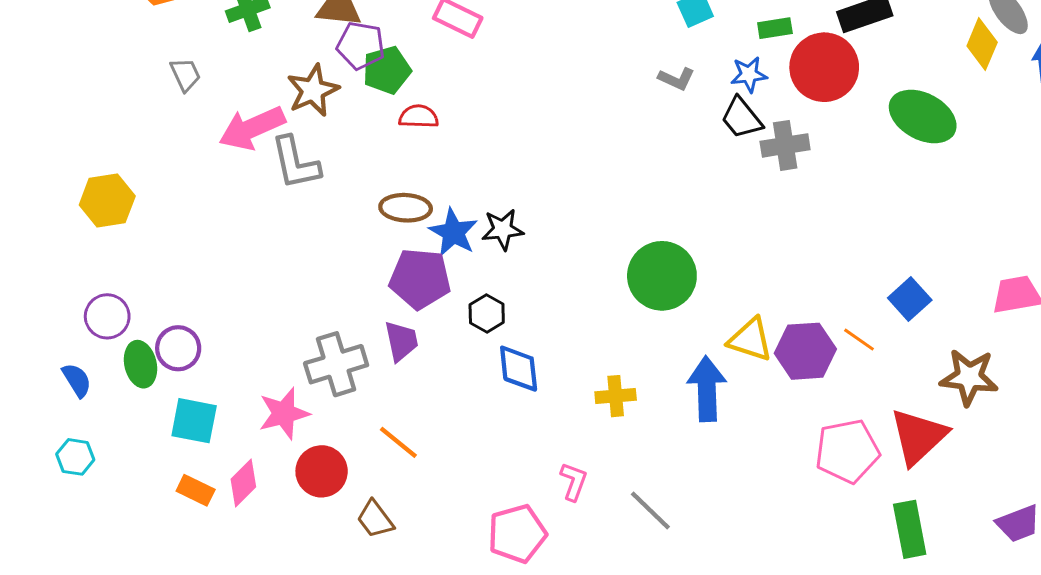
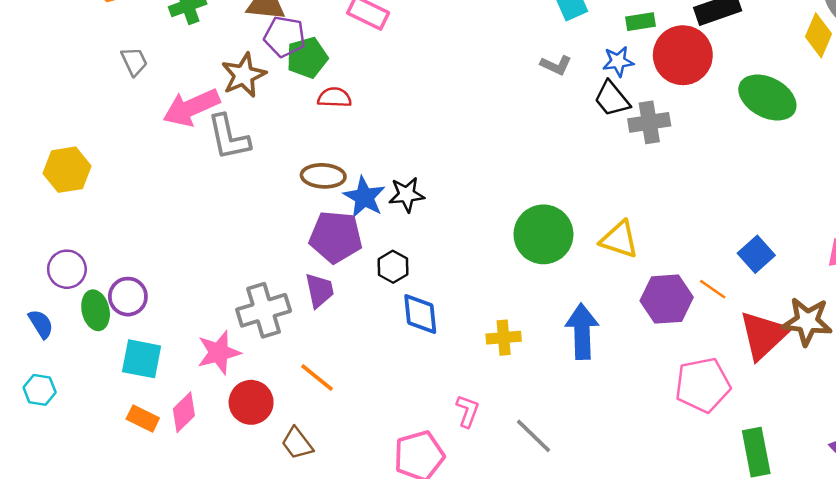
yellow triangle: (750, 340) -> (619, 239), moved
red triangle: (918, 437) -> (764, 335), moved

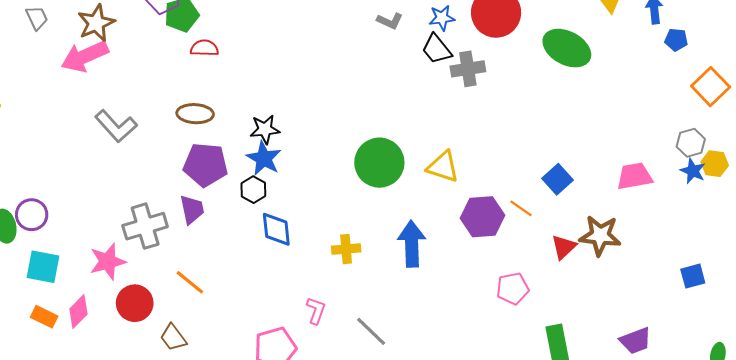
brown star: (244, 75) -> (96, 23), moved
gray L-shape: (229, 137) -> (116, 126), moved, turned -30
blue star: (364, 197) -> (264, 158), moved
red triangle: (764, 335) -> (564, 247), size x0.6
pink pentagon: (703, 385) -> (513, 289), size x0.7

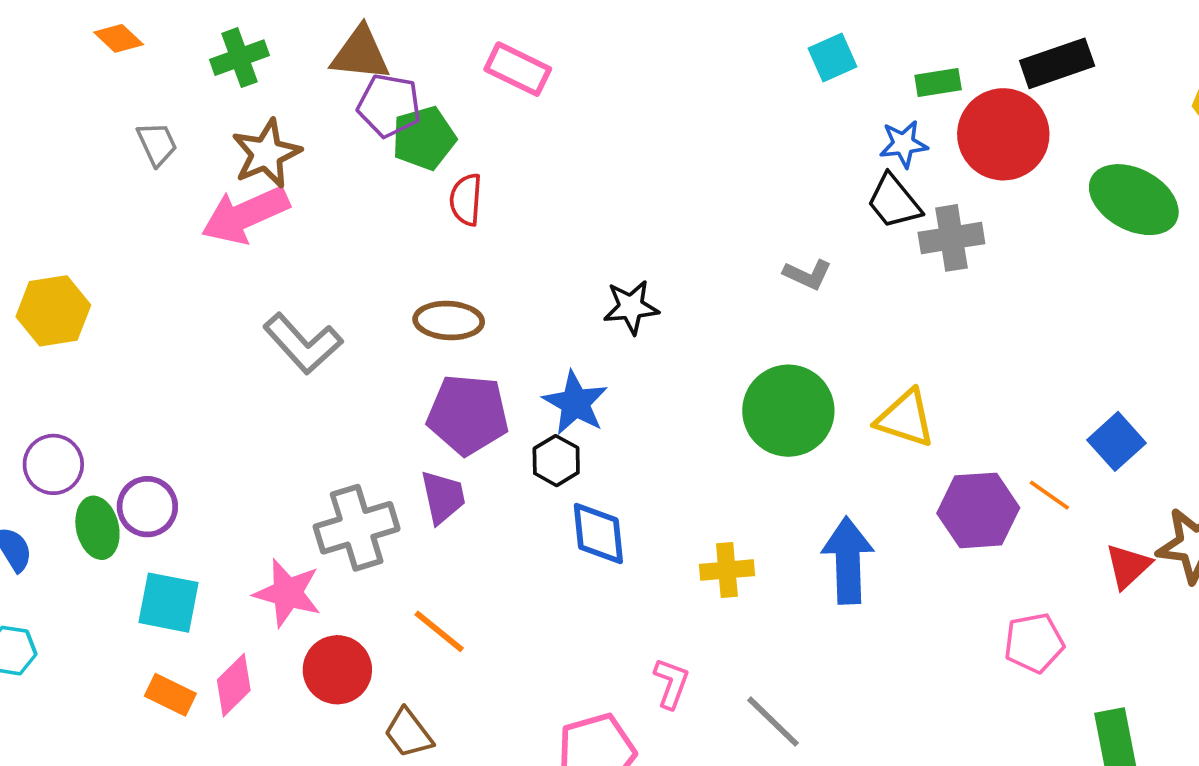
gray L-shape: (390, 21) -> (808, 274), moved
red semicircle: (204, 48) -> (466, 200), turned -88
black star: (265, 129) -> (631, 307), moved
pink star: (108, 262) -> (287, 593), turned 30

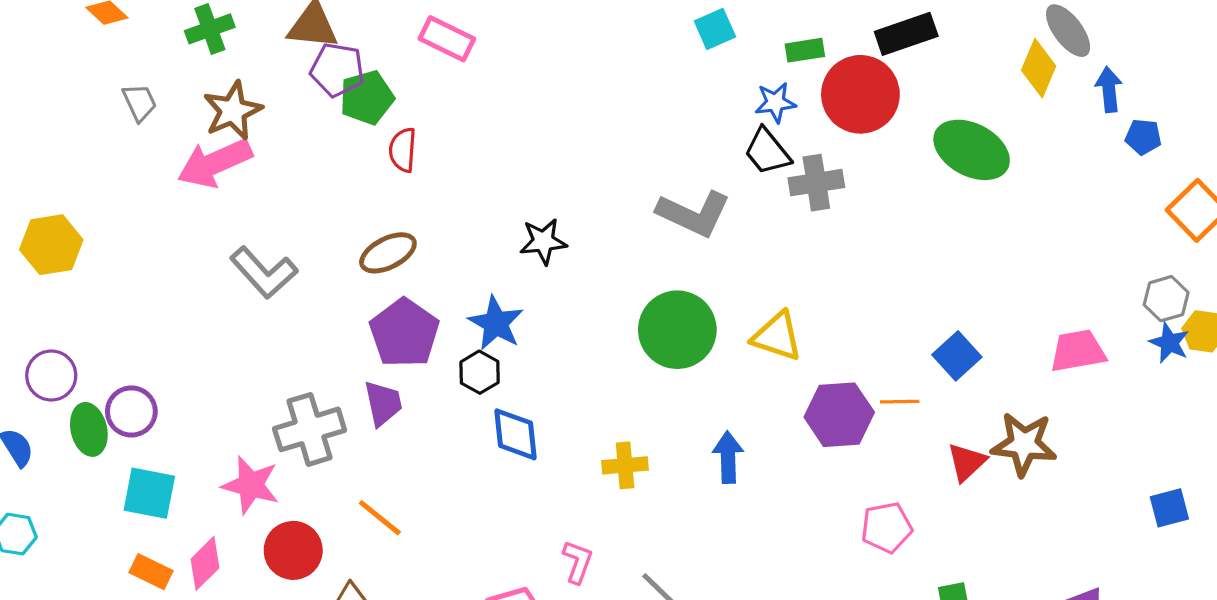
gray L-shape: (808, 274) -> (694, 214), size x1.8
brown ellipse: (449, 320) -> (388, 253), turned -30
purple pentagon: (468, 415) -> (404, 333), turned 30
orange line: (1049, 495) -> (900, 402), turned -36
blue arrow: (848, 560) -> (728, 457), size x0.7

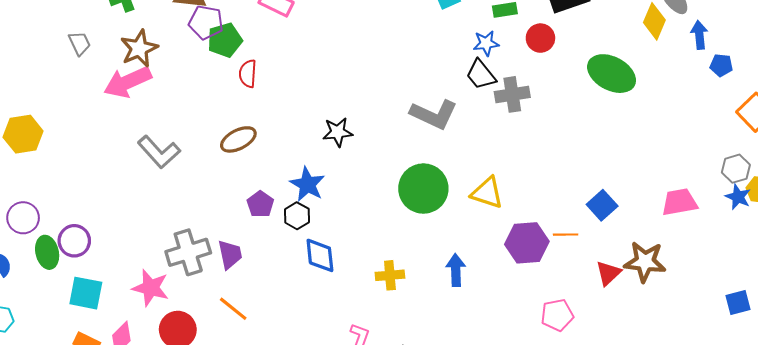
red circle: (860, 94) -> (540, 38), size x0.6
purple pentagon: (404, 333) -> (260, 204), moved, size x0.6
purple trapezoid: (383, 403) -> (230, 254), moved

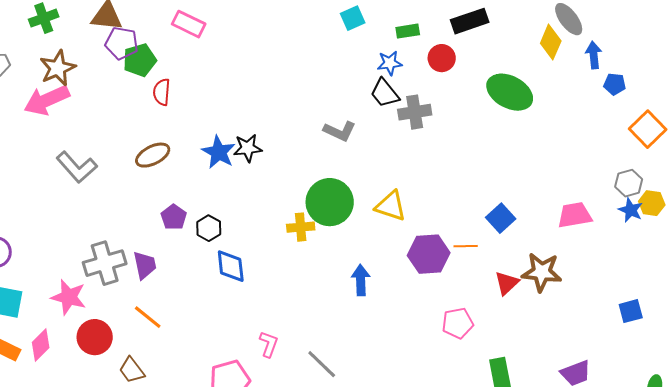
gray L-shape: (434, 114) -> (340, 131), size x0.7
blue star: (307, 184) -> (219, 152), moved
yellow cross: (390, 275) -> (301, 227), moved

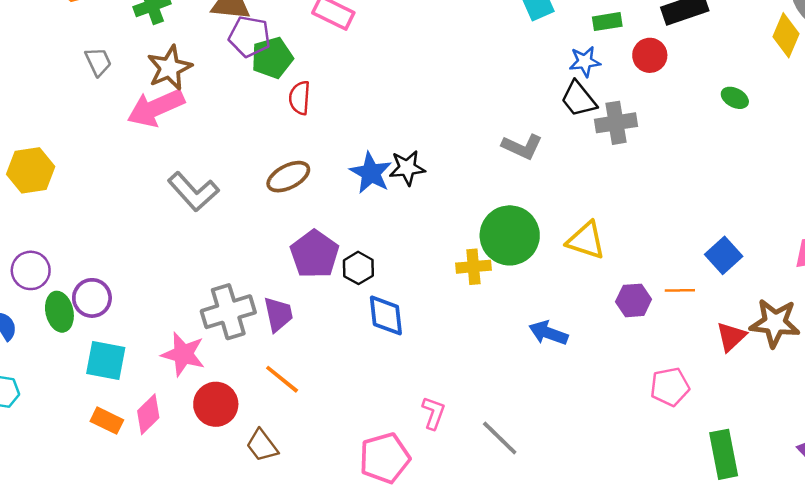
green ellipse: (510, 92) -> (735, 98), size x0.5
purple pentagon: (174, 217) -> (315, 254), size x1.5
purple hexagon: (429, 254) -> (634, 300), size x0.7
blue arrow: (361, 280) -> (548, 333), turned -68

